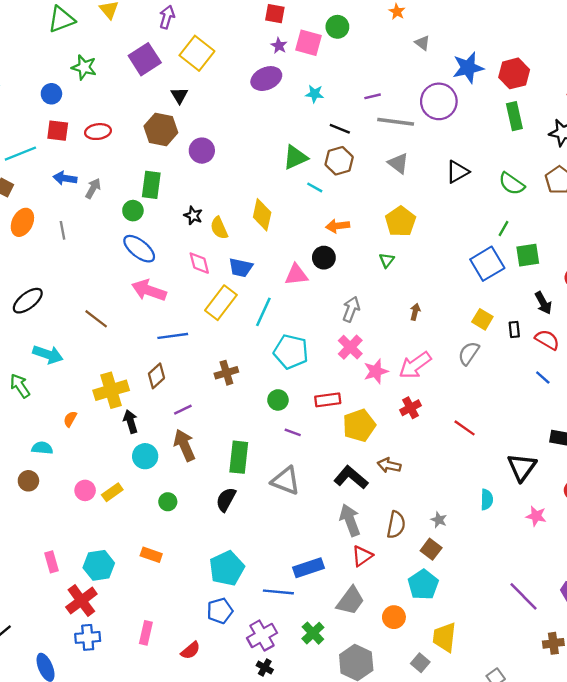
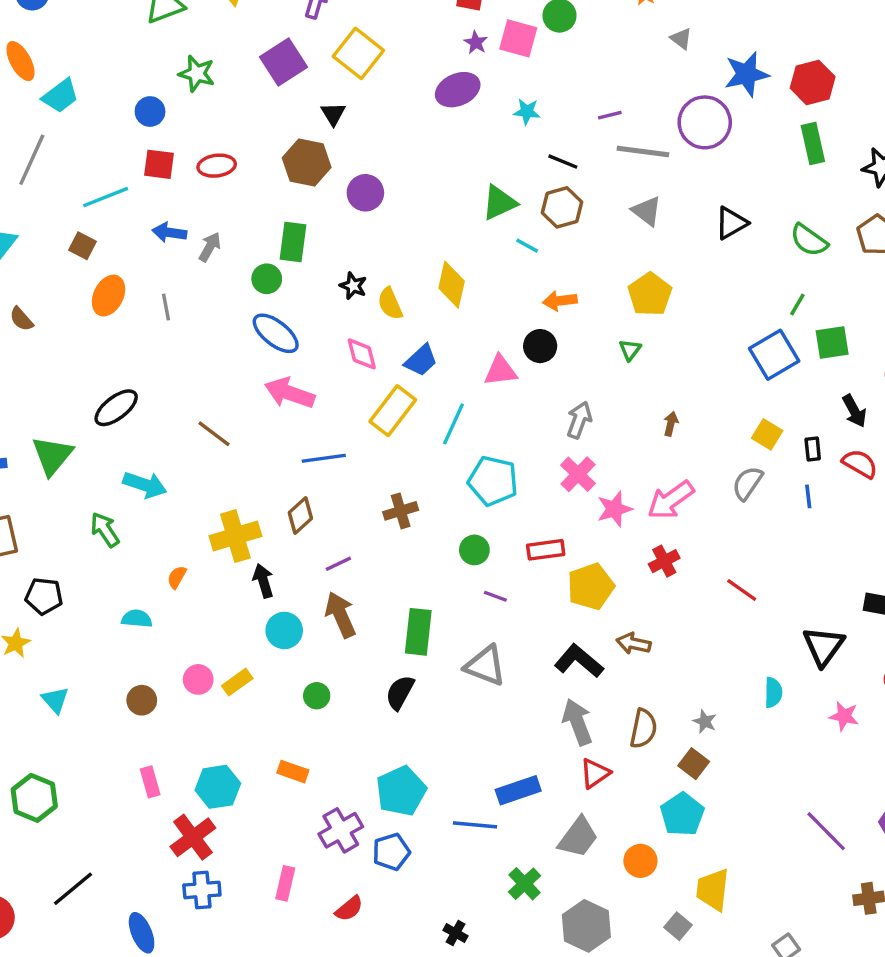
blue trapezoid: (241, 268) -> (421, 360), turned -55
blue line: (543, 378) -> (808, 496), moved, turned 42
brown circle: (28, 481) -> (142, 700), moved
purple cross: (262, 635) -> (341, 830), moved

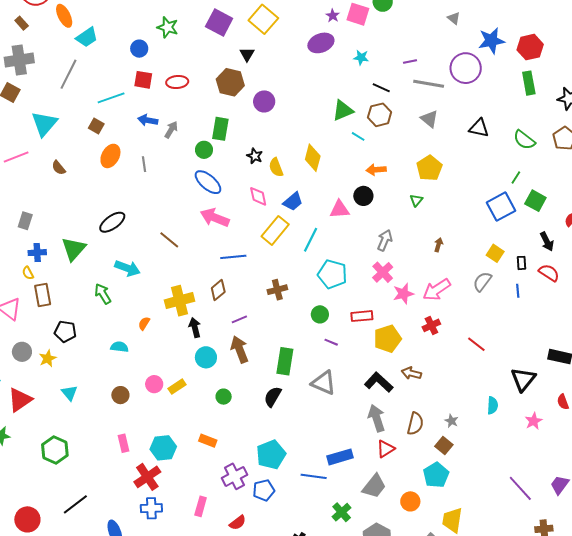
purple square: (284, 62) -> (219, 23), turned -32
black triangle: (731, 223) -> (479, 128), turned 40
green square: (832, 343) -> (535, 201), turned 35
pink star: (844, 716) -> (534, 421), turned 30

